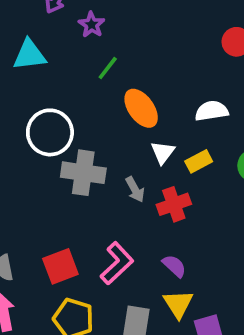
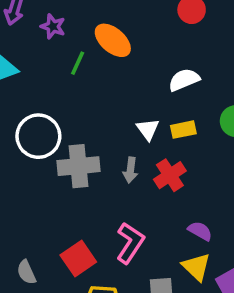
orange ellipse: (141, 108) -> (113, 40), moved
yellow rectangle: (199, 161) -> (183, 130), turned 30
gray arrow: (135, 189) -> (130, 170), turned 50
purple semicircle: (174, 266) -> (200, 231), moved

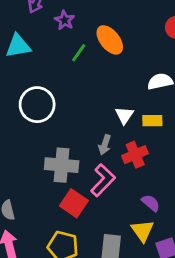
gray cross: (79, 166) -> (62, 165), moved
pink L-shape: (130, 243) -> (103, 180), moved
red square: (78, 258) -> (74, 203), moved, turned -32

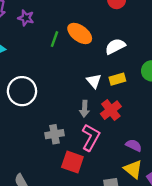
orange ellipse: (110, 40) -> (80, 33), moved
green line: (79, 53) -> (55, 39), moved
gray cross: (62, 165) -> (54, 134), size x0.7

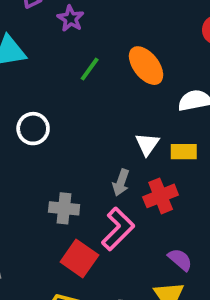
green line: (55, 39) -> (90, 69), moved
white circle: (22, 91) -> (33, 129), size x0.7

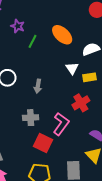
purple star: (71, 19) -> (18, 26), moved
white triangle: (147, 144) -> (72, 68), moved
gray arrow: (121, 182) -> (38, 86), moved

